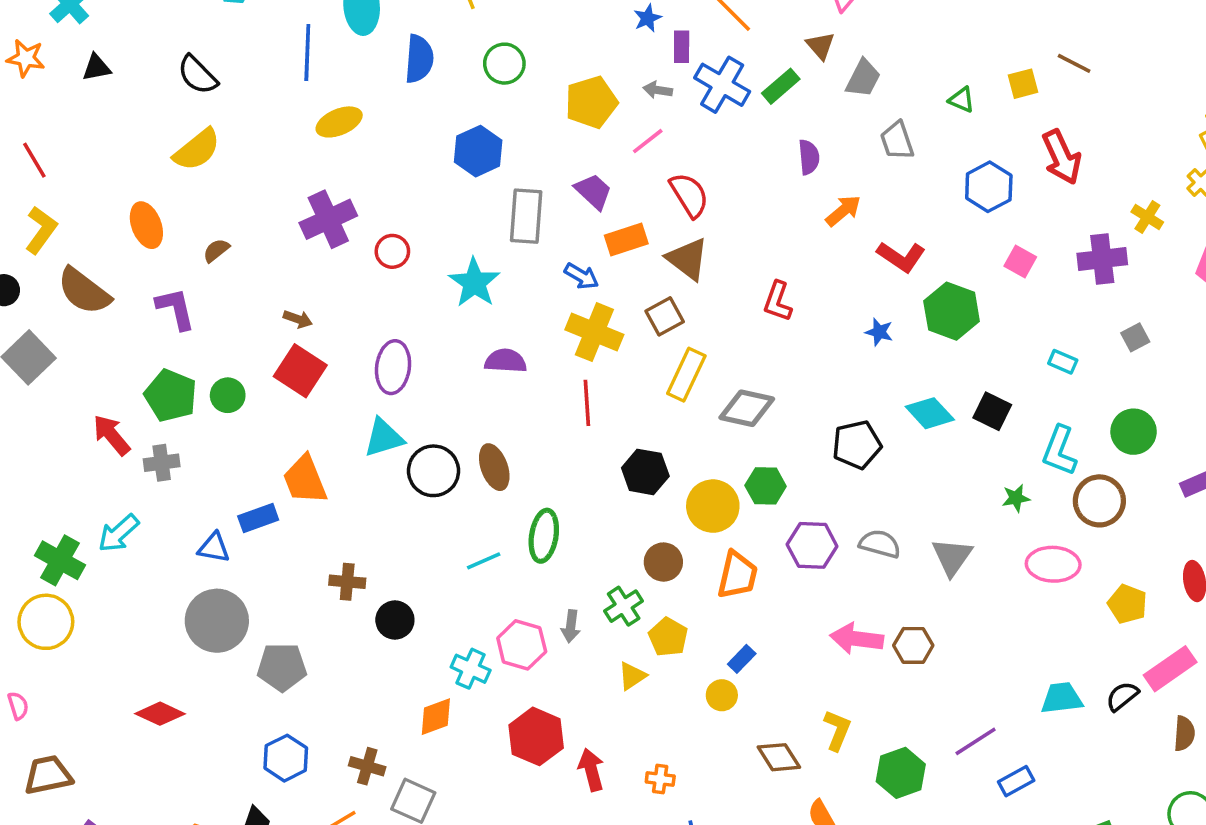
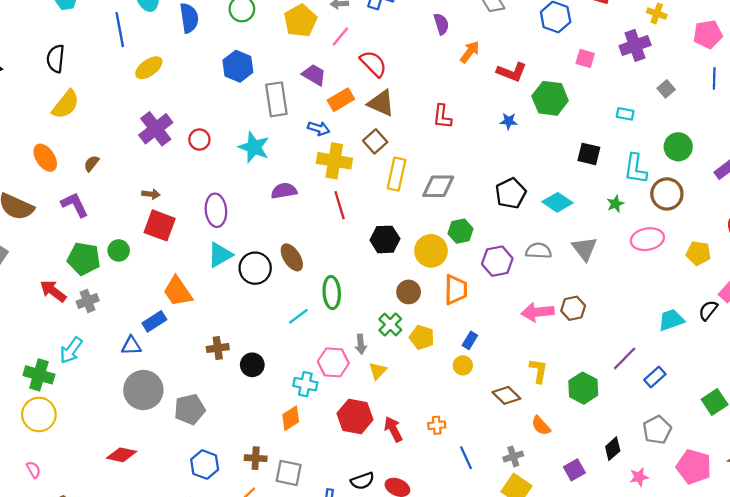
black semicircle: (198, 75) -> (56, 59), turned 64
cyan diamond: (930, 413) -> (557, 202), moved
yellow triangle: (632, 676) -> (378, 371), moved

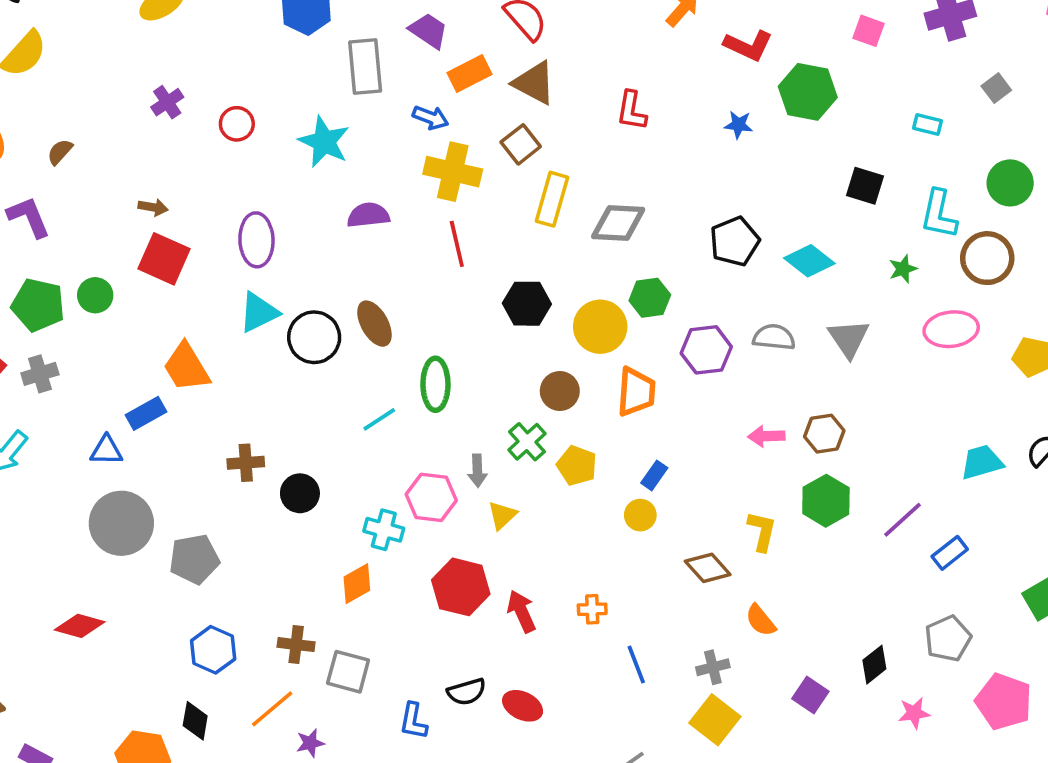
purple cross: (156, 129) -> (167, 102), size x0.6
pink arrow: (538, 312) -> (766, 436), size x0.7
green hexagon: (583, 388) -> (826, 501), moved
purple square: (574, 470) -> (810, 695), turned -30

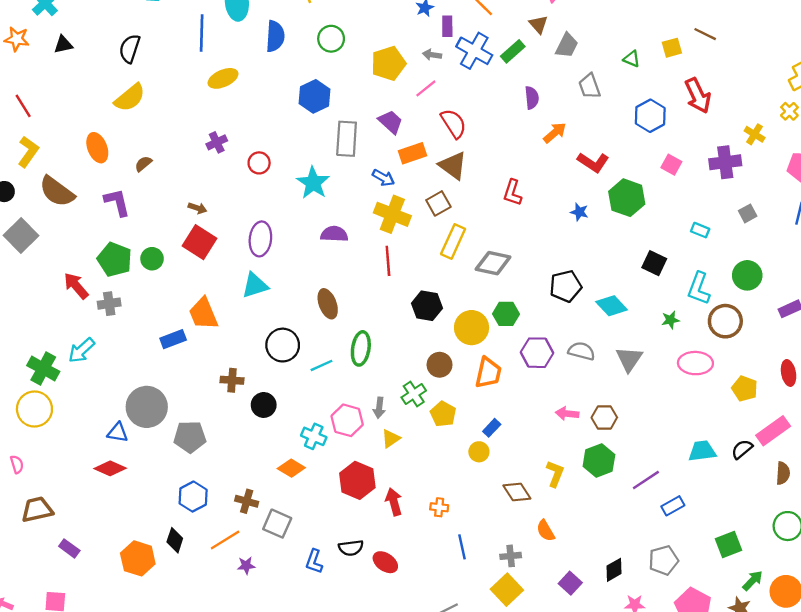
black circle: (314, 337) -> (283, 345), moved
blue triangle: (106, 450) -> (118, 432), moved
orange diamond: (357, 584) -> (291, 468), turned 52

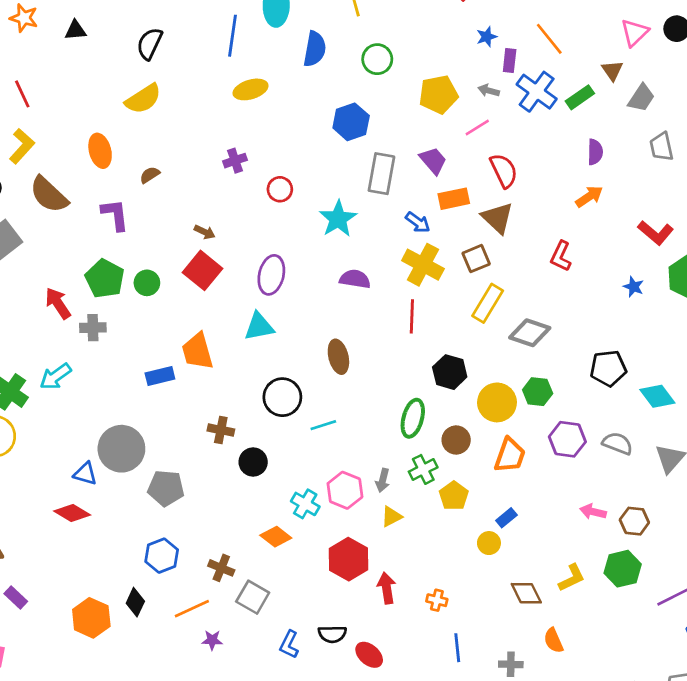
orange arrow: (555, 133) -> (589, 197), moved
green ellipse: (361, 348) -> (413, 418), moved
yellow L-shape: (555, 474) -> (572, 578), turned 36

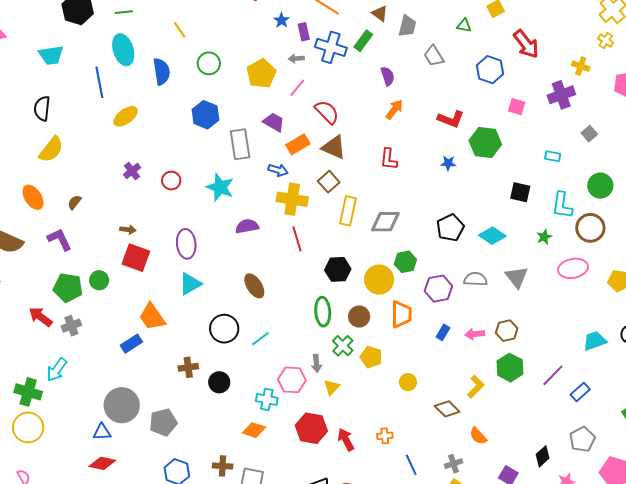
blue rectangle: (506, 518) -> (443, 332), moved

